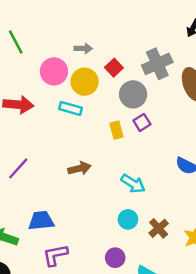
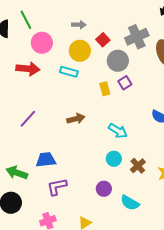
pink circle: (54, 71) -> (42, 43), moved

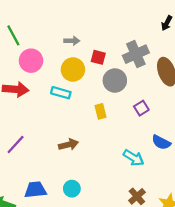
red square: (103, 40) -> (98, 57), turned -32
purple square: (125, 83) -> (141, 108), moved
cyan arrow: (118, 131) -> (134, 158), moved
cyan circle: (114, 159) -> (72, 189), moved

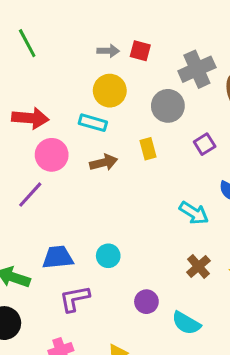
red square: (98, 57) -> (140, 51), moved
pink circle: (31, 61) -> (52, 155), moved
brown arrow: (69, 145) -> (104, 162), moved

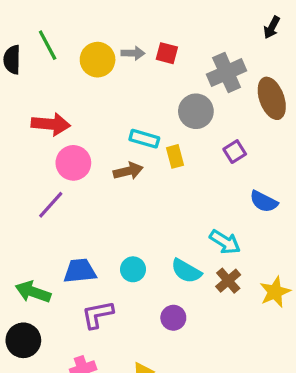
yellow circle: (110, 91) -> (98, 60), moved
cyan rectangle: (93, 123) -> (144, 139), moved
cyan arrow: (194, 213) -> (225, 242), moved
cyan semicircle: (186, 323) -> (186, 271), moved

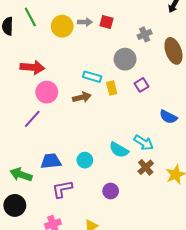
gray cross: (227, 73) -> (145, 34), size x0.6
purple square: (235, 152) -> (142, 85), moved
cyan semicircle: (186, 271) -> (119, 150), moved

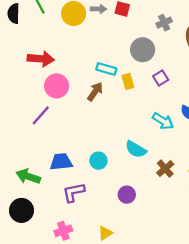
brown arrow: (82, 97) -> (95, 92), turned -42
cyan arrow: (144, 143) -> (163, 121), moved

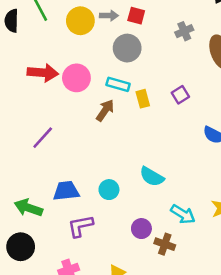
gray circle: (143, 50) -> (127, 48), moved
pink circle: (57, 86) -> (76, 78), moved
cyan arrow: (163, 121) -> (183, 214), moved
brown cross: (165, 169) -> (165, 244), moved, turned -30

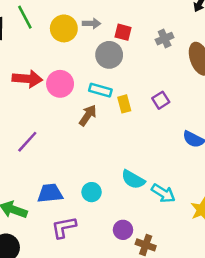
red square: (136, 16) -> (123, 32), moved
cyan arrow: (183, 214) -> (163, 193), moved

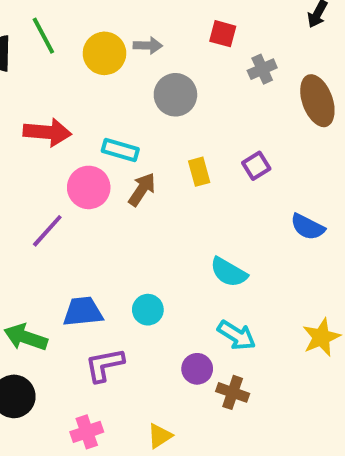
red square: (123, 32) -> (223, 34), moved
pink circle: (60, 84) -> (89, 187), moved
cyan rectangle: (100, 90) -> (120, 150), moved
cyan semicircle: (133, 179) -> (229, 272), moved
cyan arrow: (163, 193) -> (237, 335), moved

